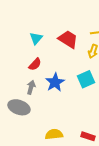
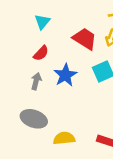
red trapezoid: (68, 39) -> (85, 39), moved
gray ellipse: (19, 107) -> (34, 119), moved

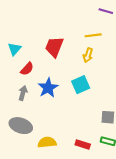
cyan triangle: (42, 22) -> (14, 49), moved
red trapezoid: (85, 39) -> (54, 47), moved, turned -100

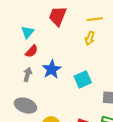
red trapezoid: (54, 47) -> (58, 16), moved
cyan triangle: (14, 49) -> (28, 32), moved
cyan square: (81, 85) -> (83, 79), moved

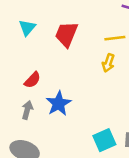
cyan triangle: (28, 32) -> (27, 28), moved
cyan square: (83, 79) -> (104, 140), moved

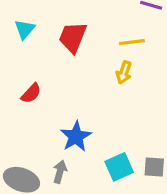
blue star: (59, 103) -> (76, 137), moved
gray arrow: (27, 110) -> (60, 172), moved

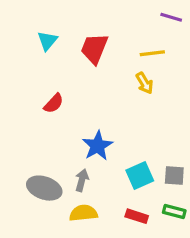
yellow arrow: (124, 72) -> (145, 83), turned -50

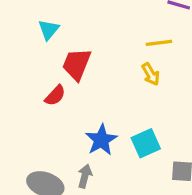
red trapezoid: (94, 49) -> (77, 64), moved
cyan square: (140, 175) -> (146, 143), moved

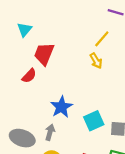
yellow line: (159, 43) -> (102, 39), turned -42
cyan square: (146, 143) -> (94, 121), moved

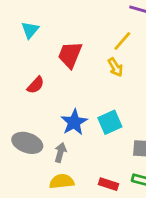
red trapezoid: (44, 54) -> (70, 55), moved
cyan square: (94, 121) -> (110, 122), moved
gray ellipse: (22, 138) -> (27, 143), moved

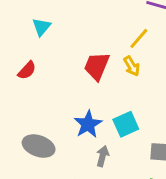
red trapezoid: (70, 55) -> (97, 66), moved
red semicircle: (36, 85) -> (27, 70), moved
gray arrow: (60, 152) -> (103, 156), moved

